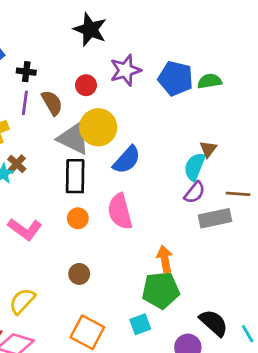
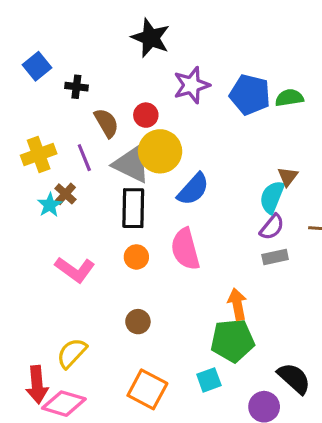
red circle: (86, 85) -> (146, 115), moved
purple line: (25, 103) -> (84, 158), moved, turned -30
gray rectangle: (215, 218) -> (275, 257), moved, size x0.7

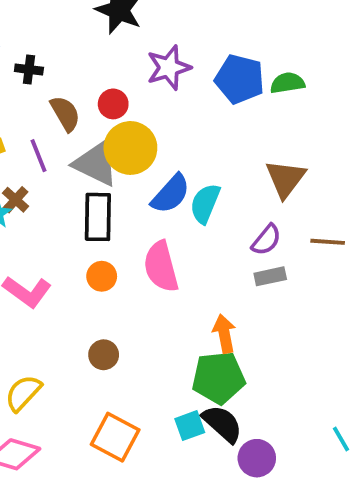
brown triangle: (288, 177) -> (285, 179), size x1.6
cyan semicircle: (272, 197) -> (205, 204), moved
black semicircle: (294, 378) -> (222, 424), moved

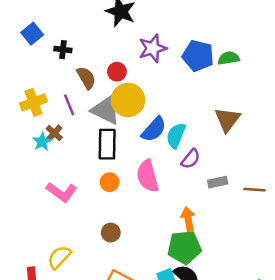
purple semicircle: (266, 240) -> (191, 159), moved
brown line: (328, 242) -> (254, 190), moved

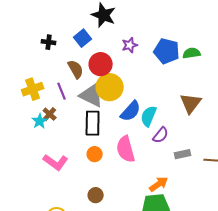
blue square: (32, 34) -> (83, 38), moved
purple star: (153, 48) -> (130, 45), size x0.7
black cross: (63, 50) -> (49, 42), moved
red circle: (117, 72) -> (101, 64), size x1.5
orange arrow: (188, 219) -> (159, 184), turned 66

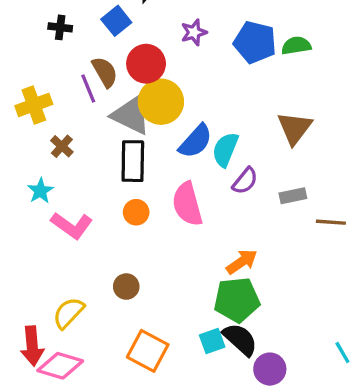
purple line: (62, 91) -> (88, 88), moved
cyan star: (40, 121) -> (40, 191), moved
gray rectangle: (183, 154) -> (293, 196), moved
brown circle: (96, 195) -> (126, 287), moved

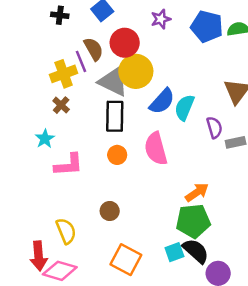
yellow cross: (34, 105) -> (64, 74), moved
purple semicircle: (245, 181) -> (214, 127), moved, turned -55
pink L-shape: (72, 225) -> (69, 165), turned -40
yellow semicircle: (68, 313) -> (66, 231), turned 115

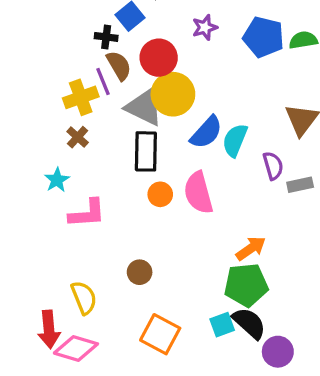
black cross: (60, 15) -> (106, 37), moved
orange circle: (117, 155) -> (160, 194), moved

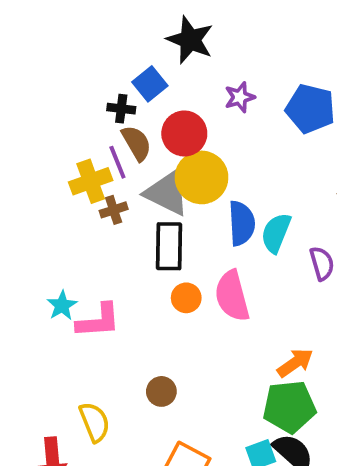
blue semicircle: (206, 132) -> (242, 223), turned -45
brown cross: (78, 137) -> (114, 210), moved, turned 30
cyan star: (57, 180) -> (62, 305), moved

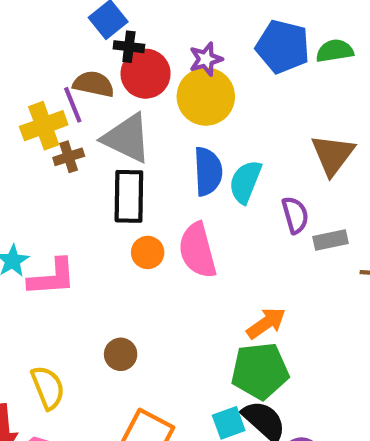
purple star: (240, 97) -> (206, 59), moved
black cross: (121, 109) -> (129, 47), moved
brown semicircle: (137, 143) -> (94, 84), turned -48
yellow circle: (202, 177) -> (206, 97), moved

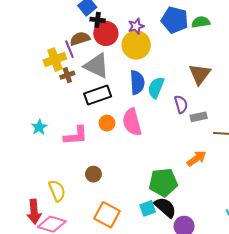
brown semicircle: (94, 84) -> (80, 39), turned -30
black rectangle: (129, 196) -> (98, 95), turned 70
pink L-shape: (52, 277) -> (76, 136), moved
orange arrow: (266, 323) -> (197, 158), moved

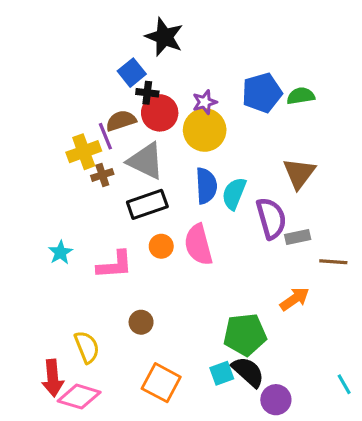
blue pentagon: (175, 20) -> (262, 93), turned -30
purple semicircle: (181, 104) -> (271, 218), size x1.5

